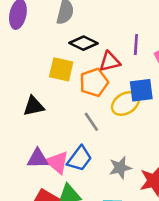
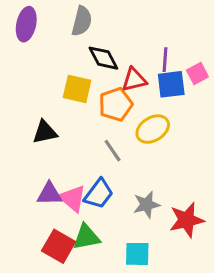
black diamond: (83, 43) -> (103, 58), turned 36
blue square: (141, 90) -> (171, 84), moved

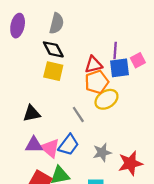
black diamond: (103, 58) -> (53, 49), moved
orange pentagon: (116, 104) -> (97, 82), moved
black triangle: (45, 132) -> (32, 113), moved

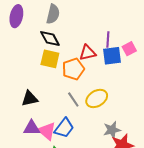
orange pentagon: (97, 82) -> (73, 69), moved
yellow ellipse: (106, 99) -> (97, 98), moved
gray star: (102, 152) -> (112, 130), moved

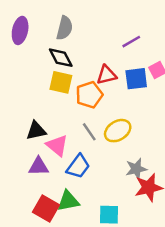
purple line: (108, 40) -> (131, 42), moved, turned 56
pink triangle: (47, 131) -> (57, 145), moved

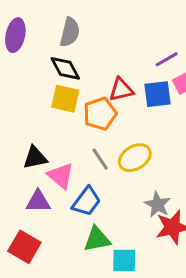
purple line: (131, 42) -> (167, 59), moved
gray star: (136, 169) -> (157, 204), turned -30
green triangle: (68, 201) -> (97, 239), moved
red square: (46, 208) -> (24, 247), moved

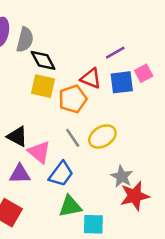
gray semicircle: (70, 32) -> (25, 40), moved
purple line: (167, 59) -> (115, 53), moved
red triangle: (121, 90) -> (91, 78), turned 35
black triangle: (35, 158) -> (17, 136), turned 40

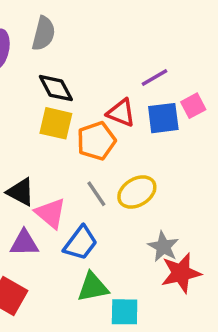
gray semicircle: (25, 40) -> (44, 33), moved

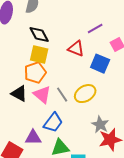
blue square: (163, 118) -> (100, 64), moved, turned 30
orange pentagon: (96, 141) -> (35, 73), moved
pink triangle: (51, 213) -> (42, 95), moved
purple triangle: (24, 243) -> (33, 138), moved

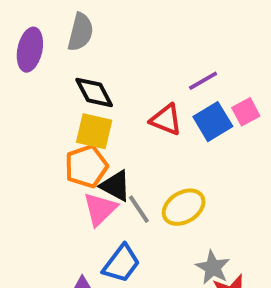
blue square: (100, 64) -> (213, 122), moved, turned 36
black triangle: (19, 94) -> (116, 186), moved
pink triangle: (42, 95) -> (100, 209), turned 36

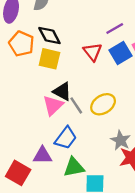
red triangle: (166, 120) -> (93, 52), turned 30
orange pentagon: (86, 166) -> (22, 44), moved, turned -30

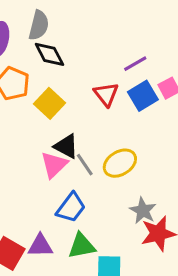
black diamond: (49, 36) -> (49, 54), moved
yellow square: (49, 59) -> (49, 103), turned 30
purple triangle: (42, 155) -> (40, 246), moved

